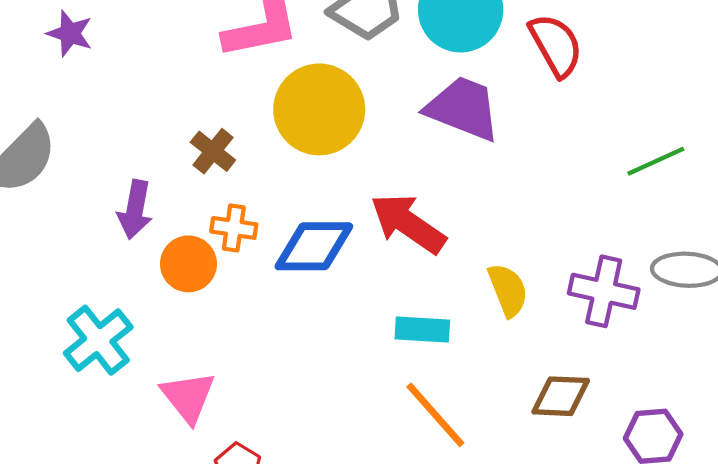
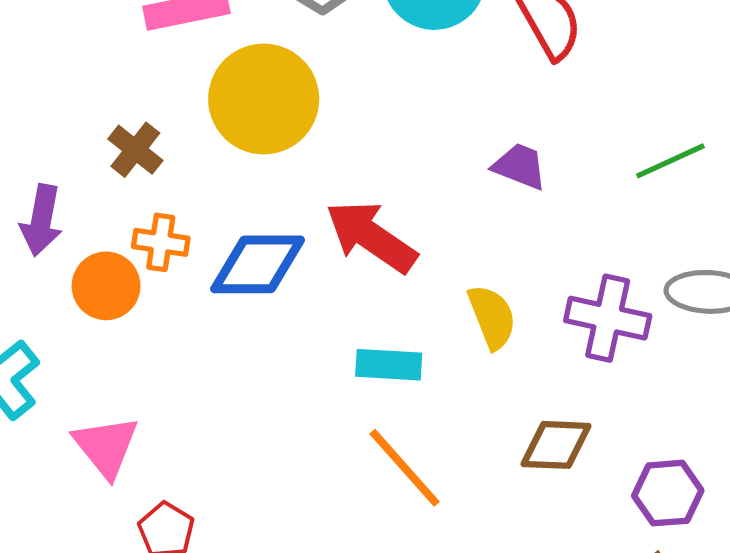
purple trapezoid: (463, 108) -> (520, 166), moved, size x0.6

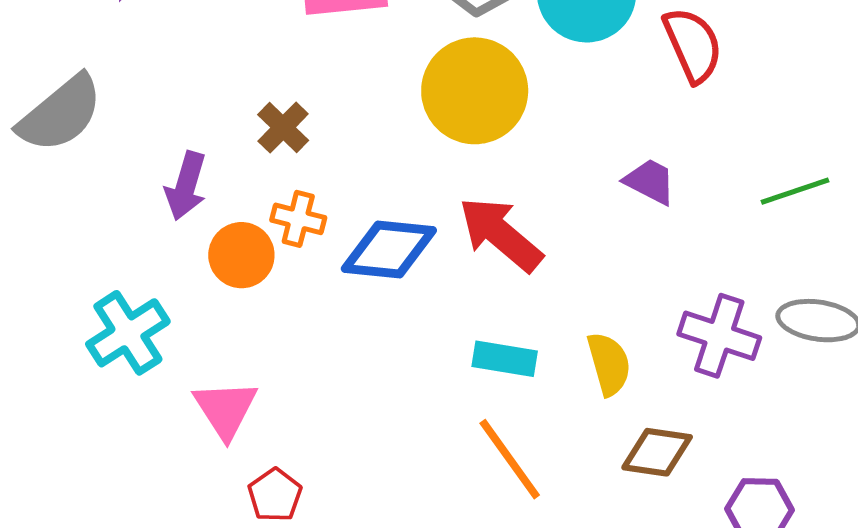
yellow circle: (264, 99) -> (475, 91), moved
yellow semicircle: (492, 317) -> (609, 364), moved

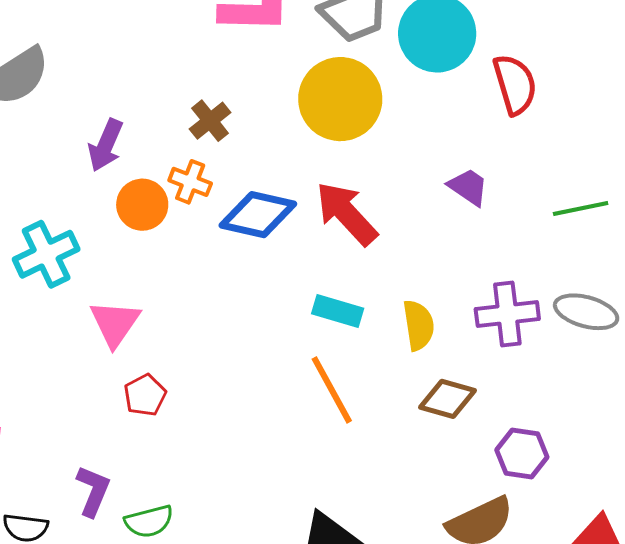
brown cross: (283, 127) -> (210, 121), moved
purple cross: (719, 336) -> (507, 314), turned -32

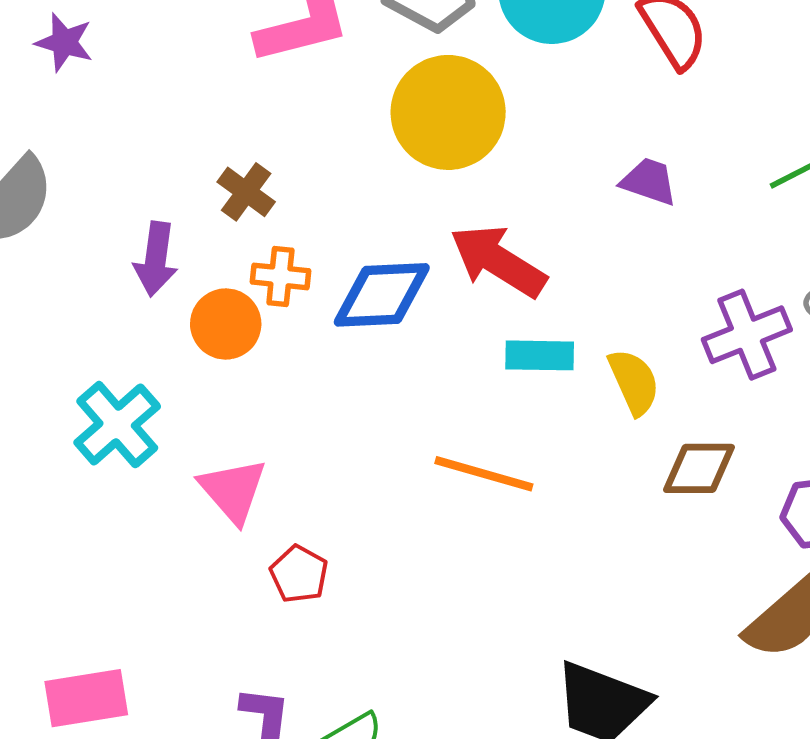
brown cross: (210, 121) -> (246, 192), moved
cyan rectangle: (338, 311) -> (540, 355), moved
orange line: (332, 390) -> (484, 474), moved, turned -30

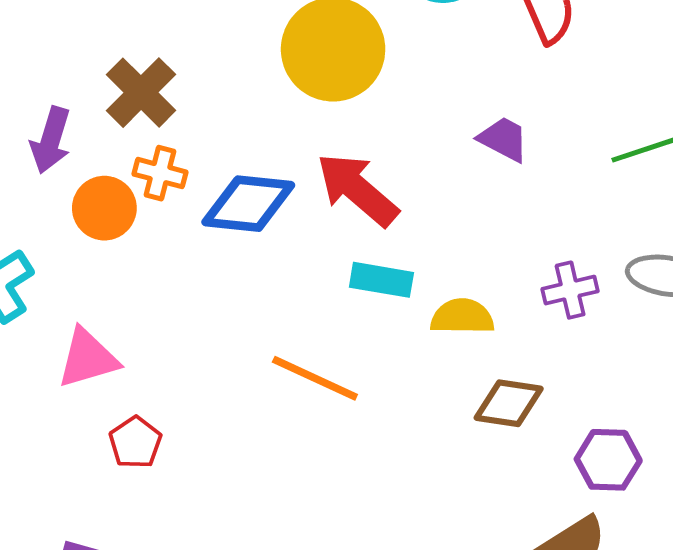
brown cross: (246, 192) -> (141, 93), size x1.4
purple cross: (747, 335) -> (570, 290), size x0.7
yellow semicircle: (634, 382) -> (462, 317), turned -74
pink triangle: (233, 490) -> (88, 358), turned 46

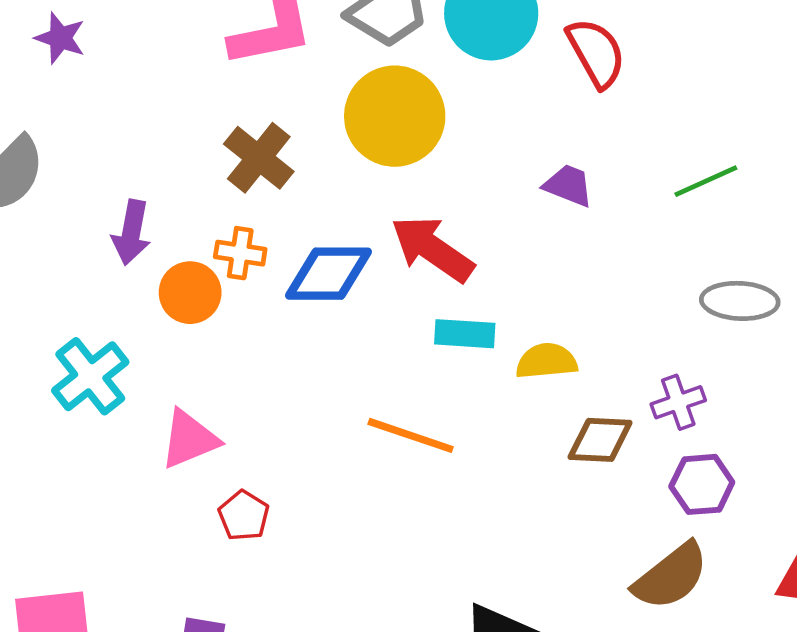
brown cross: (141, 93) -> (259, 158), moved
purple cross: (570, 290) -> (678, 402), moved

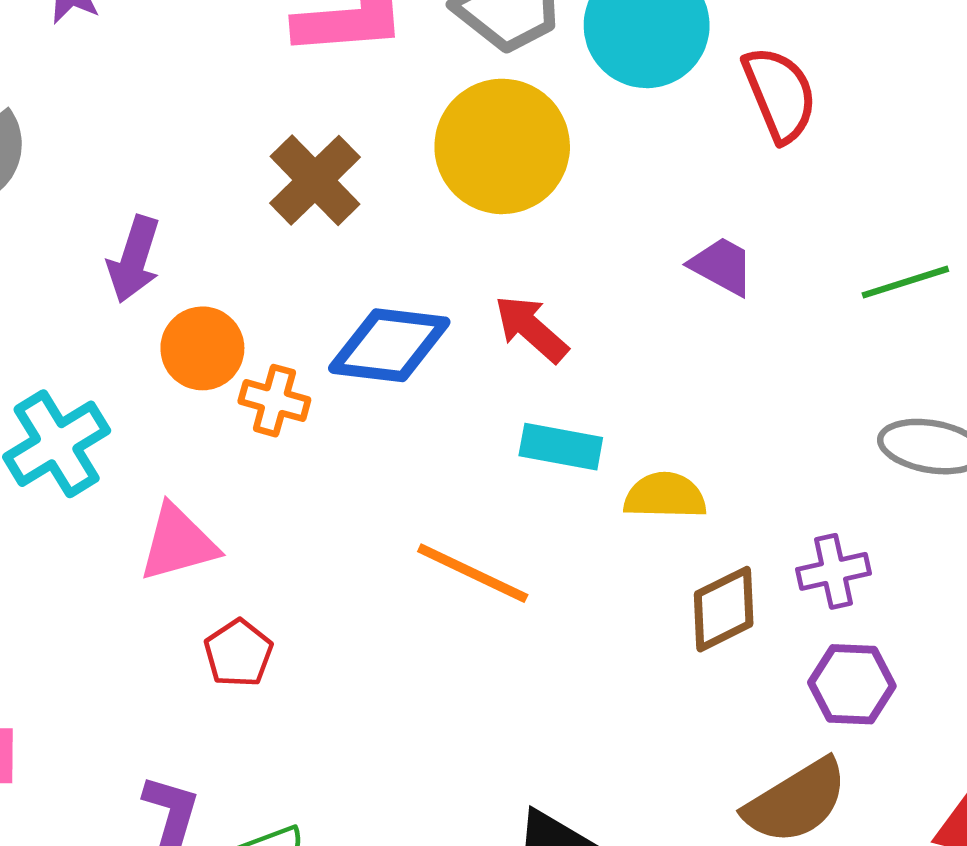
red arrow: (432, 249) -> (531, 329), size x0.7
orange cross: (240, 253) -> (274, 401), moved
brown diamond: (600, 440) -> (724, 609), turned -36

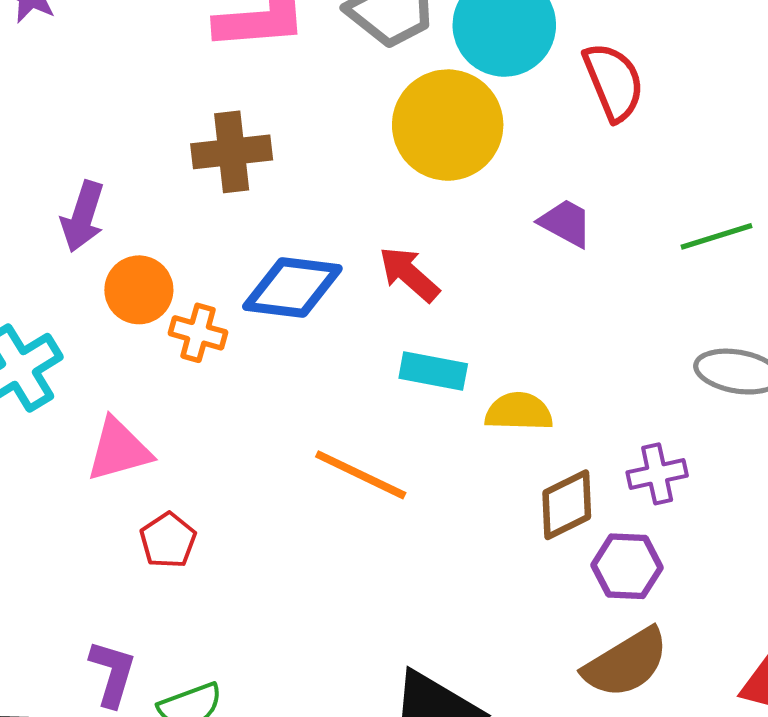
yellow circle: (502, 146) -> (448, 125), moved
brown cross: (315, 180) -> (232, 152), turned 38
purple hexagon: (852, 684) -> (627, 566), moved

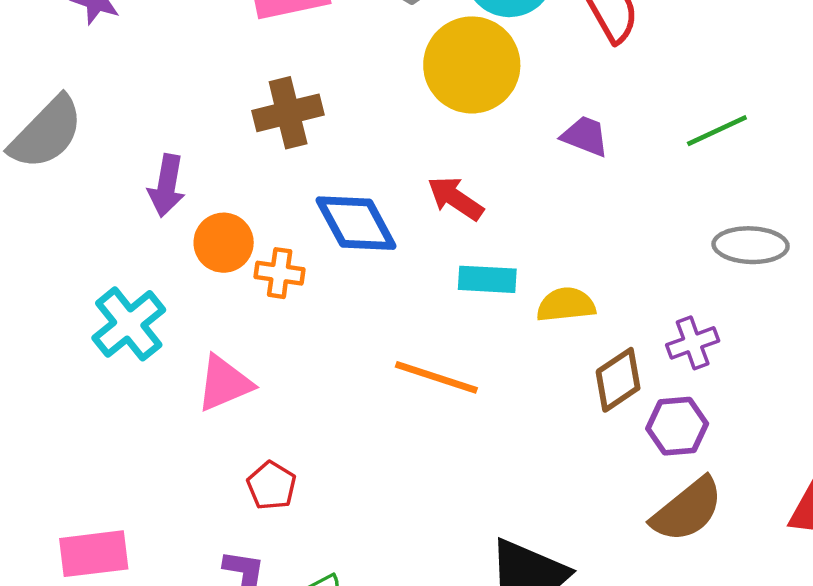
blue diamond: (292, 288) -> (356, 223), turned 62
red pentagon: (168, 540) -> (272, 486), moved

